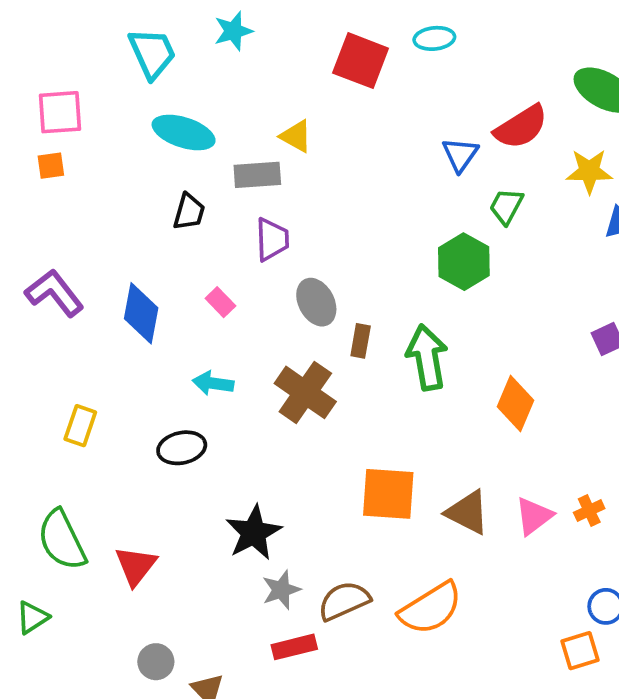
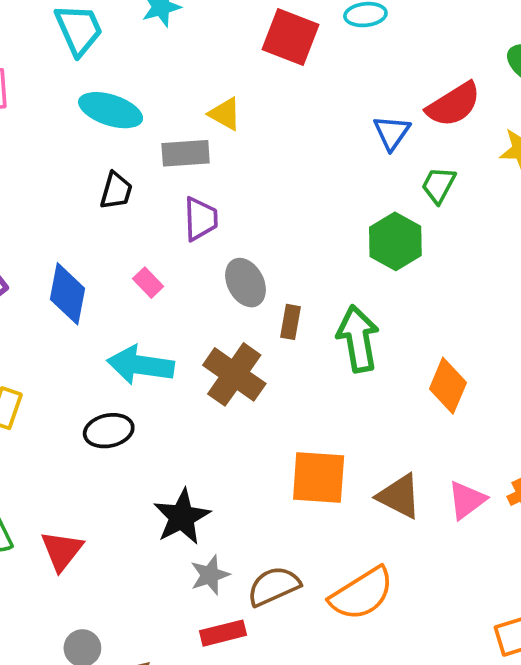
cyan arrow: (213, 383) -> (141, 365), size x1.6

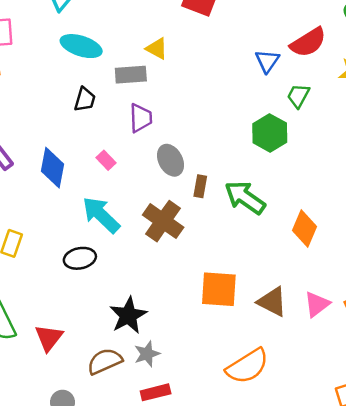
green arrow: (358, 339) -> (245, 197), turned -45
cyan arrow: (141, 365) -> (101, 215), turned 36
brown semicircle: (274, 586) -> (105, 361), moved

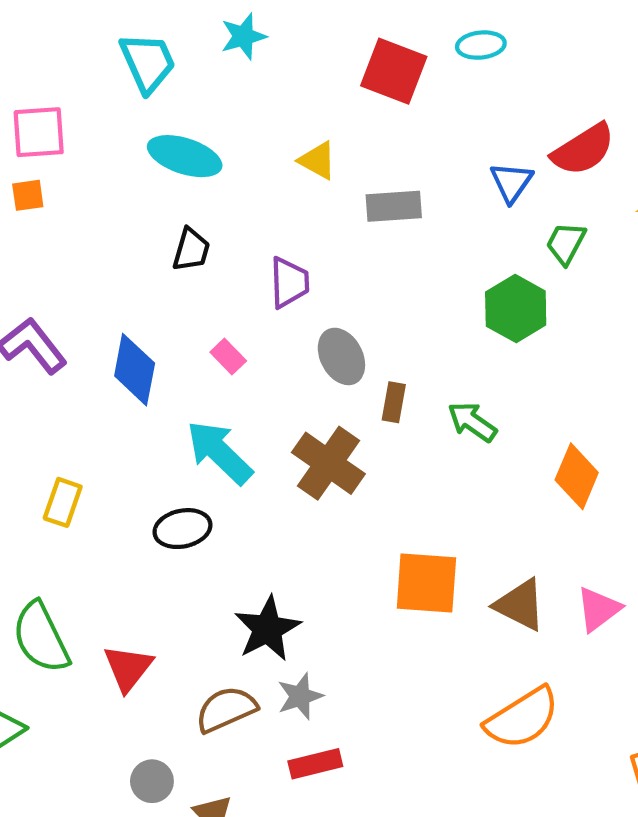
gray rectangle: (131, 75) -> (394, 206), moved
green arrow: (245, 197) -> (472, 422), size x0.7
orange semicircle: (247, 366) -> (522, 718), moved

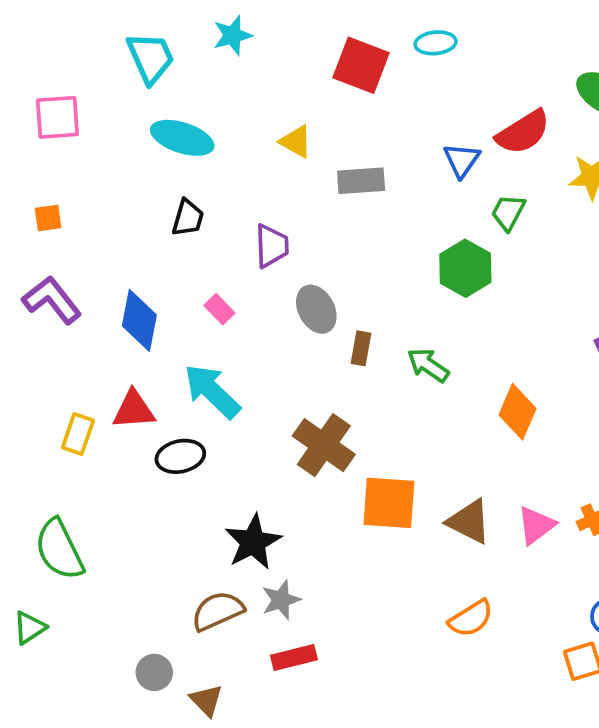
orange square: (28, 195) -> (48, 218), moved
brown cross: (328, 463) -> (324, 445), moved
red triangle: (128, 668) -> (134, 410), moved, turned 48
orange semicircle: (522, 718) -> (471, 618), size x0.7

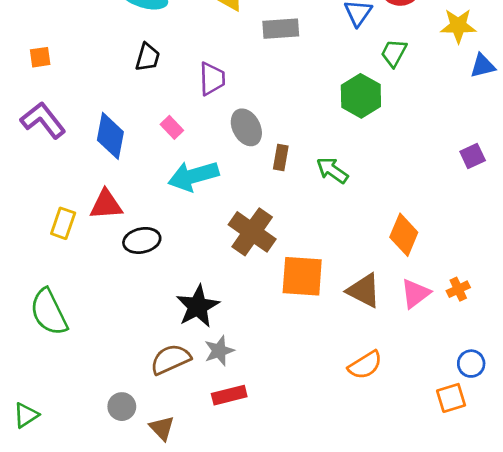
cyan arrow: (212, 391) -> (193, 176), moved, turned -60
orange diamond: (517, 412) -> (404, 235), moved
green triangle: (29, 628) -> (26, 415), moved

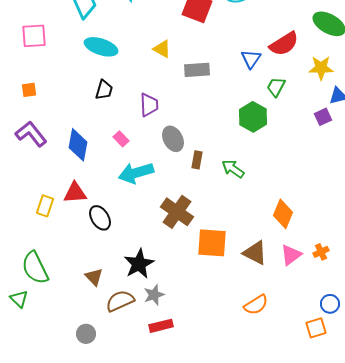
purple square: (473, 156) -> (323, 117), moved
black ellipse: (142, 240) -> (100, 218), turned 70
green triangle: (26, 415) -> (19, 299), moved, turned -42
brown triangle: (162, 428) -> (94, 277), moved

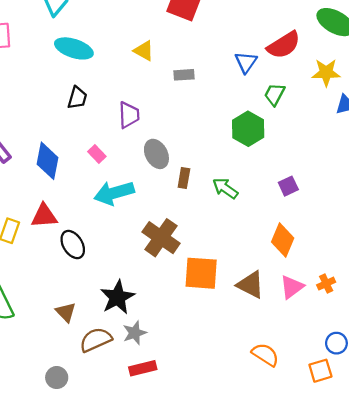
gray rectangle: (197, 70) -> (184, 75), size x0.7
purple square: (323, 117) -> (288, 186), moved
orange semicircle: (256, 305) -> (265, 355), moved, turned -115

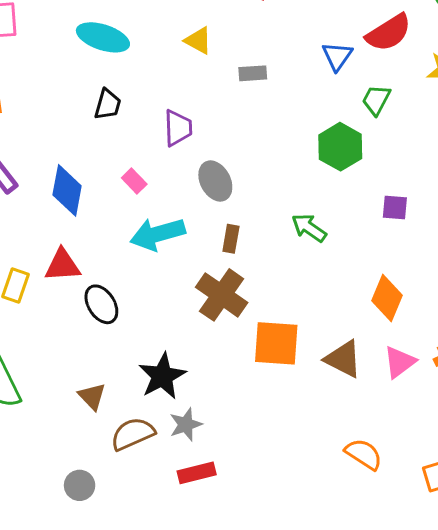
brown rectangle: (184, 178) -> (231, 239), moved
purple square: (288, 186) -> (395, 208), moved, turned 30

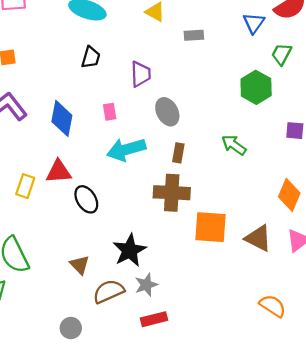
pink rectangle: (134, 181) -> (110, 112), turned 35
brown cross: (222, 295) -> (172, 193), turned -32

